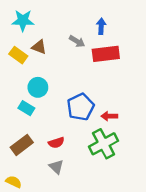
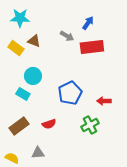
blue arrow: (101, 26) -> (88, 23), turned 32
red arrow: (109, 116) -> (104, 101), moved
green cross: (104, 144) -> (90, 125), size x0.7
gray triangle: (56, 167) -> (38, 153), moved, turned -48

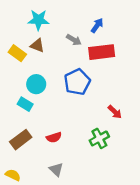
cyan star: (20, 18) -> (38, 20), moved
blue pentagon: (70, 93) -> (77, 82), moved
red arrow: (104, 101) -> (115, 112), turned -136
gray triangle: (38, 153) -> (56, 169), moved, turned 48

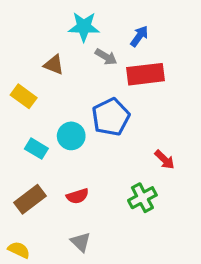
cyan star: (38, 20) -> (84, 27), moved
yellow rectangle: (17, 53) -> (24, 96), moved
cyan circle: (36, 84) -> (71, 136), moved

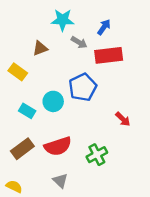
brown triangle: (54, 65) -> (40, 48), turned -42
red semicircle: (78, 196) -> (58, 146), size x1.6
green cross: (142, 198) -> (97, 155), moved

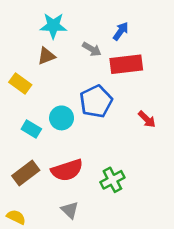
cyan star: (63, 20) -> (53, 26), moved
red arrow: (123, 119) -> (147, 119), moved

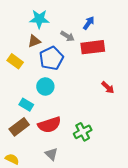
blue pentagon: (96, 101) -> (51, 58), moved
cyan rectangle: (31, 129) -> (26, 105), moved

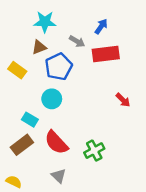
red semicircle: (49, 125) -> (56, 143), turned 65

